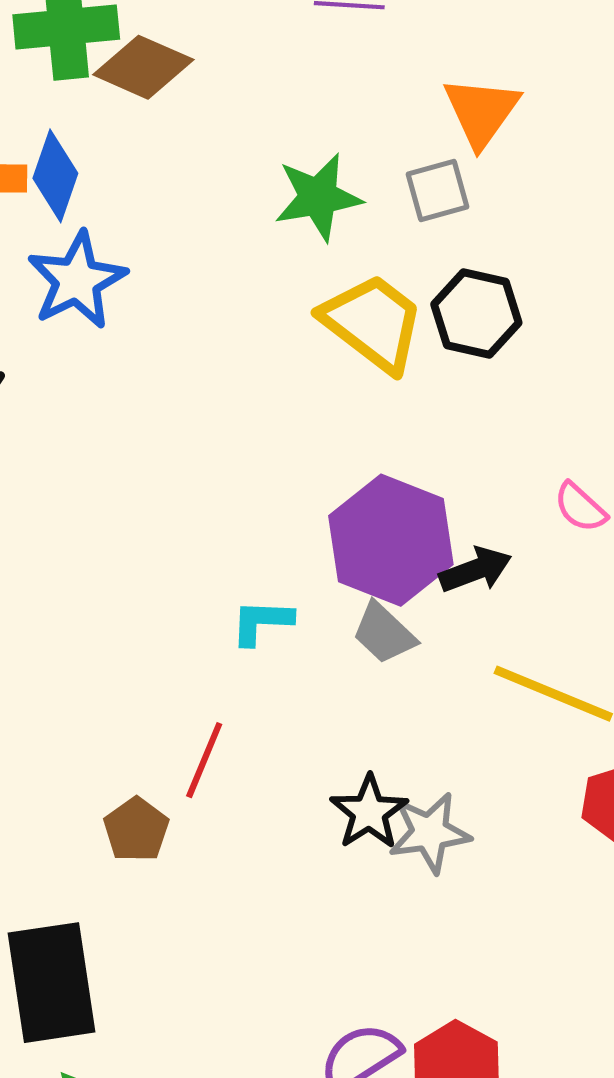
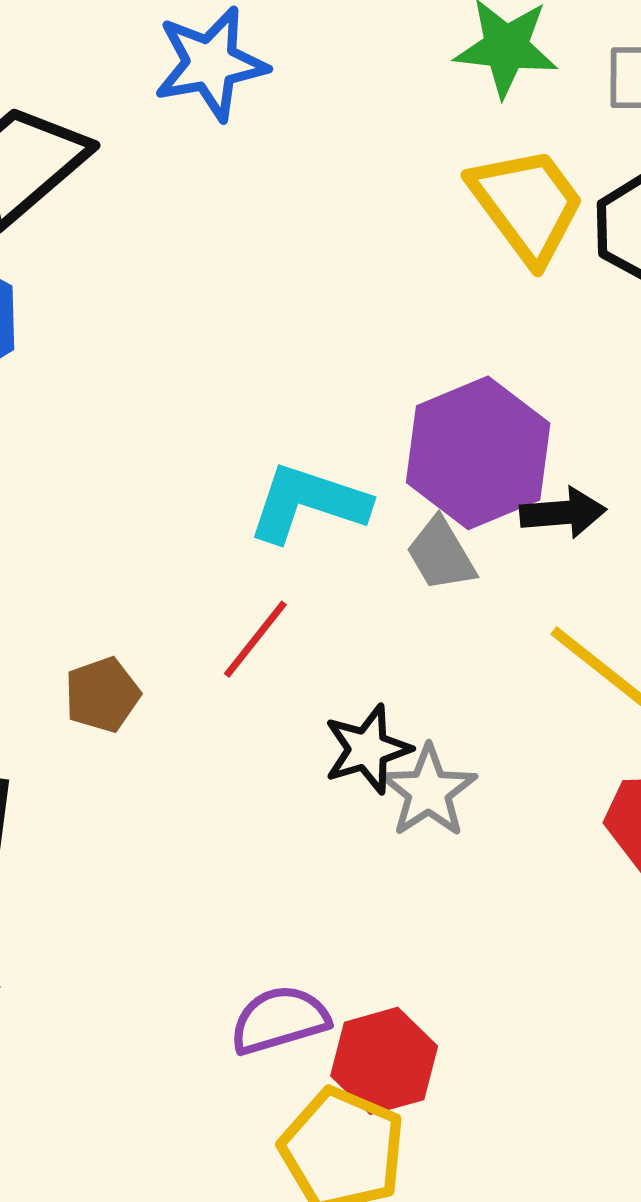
cyan L-shape: (262, 622) -> (308, 503), size x1.6
red line: (204, 760) -> (255, 639), moved
gray star: (430, 833) -> (428, 791), turned 30

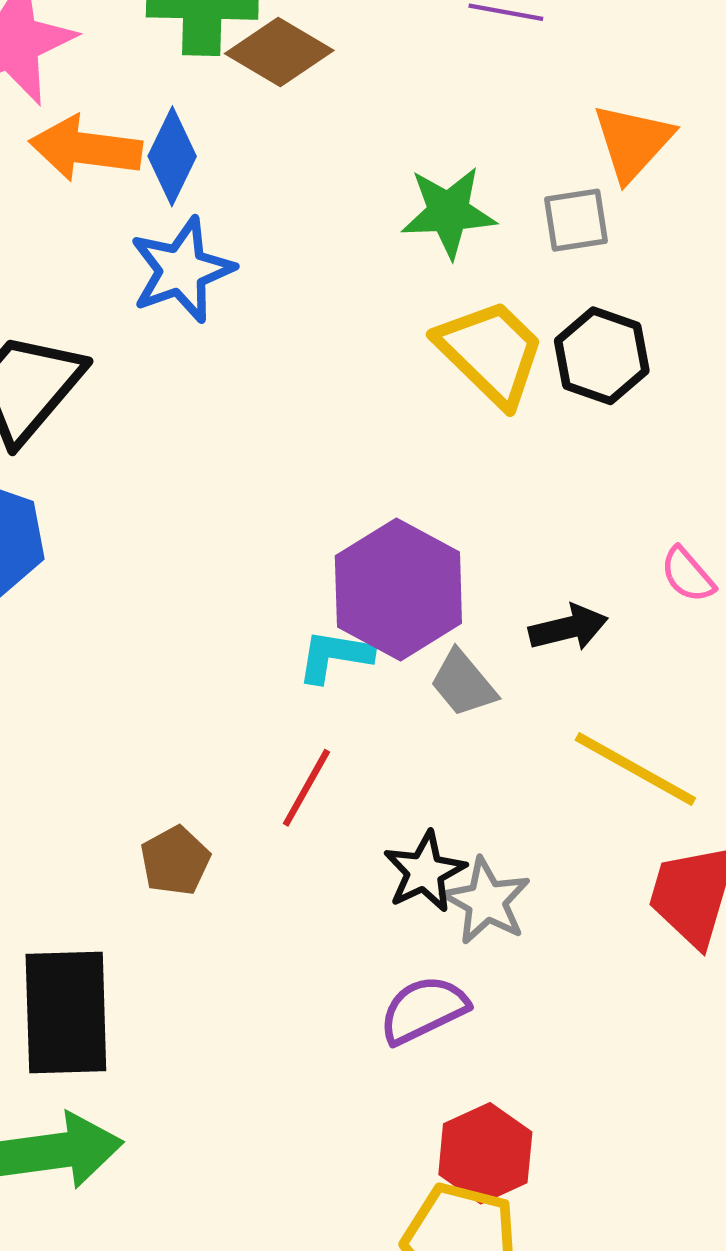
purple hexagon: (478, 453) -> (398, 589), moved
cyan L-shape: (308, 503) -> (335, 656), size x0.7
purple semicircle: (279, 1020) -> (424, 1010), moved

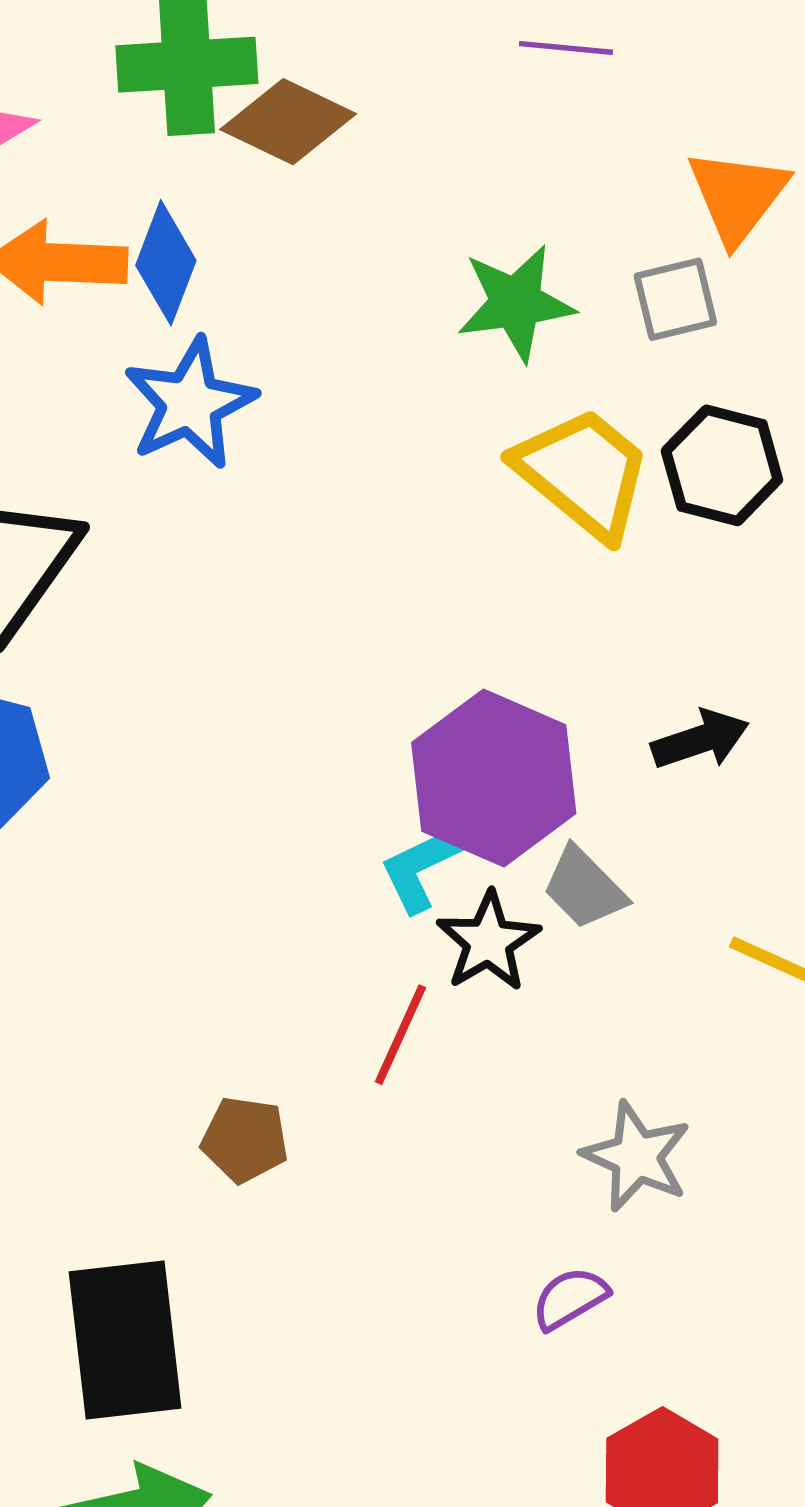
black arrow: (568, 628) -> (700, 740), moved
cyan L-shape: (335, 656) -> (422, 868), turned -30
brown pentagon: (175, 861) -> (245, 1140), turned -30
black star: (425, 872) -> (488, 942), moved
purple semicircle: (424, 1010) -> (570, 1298), size x0.7

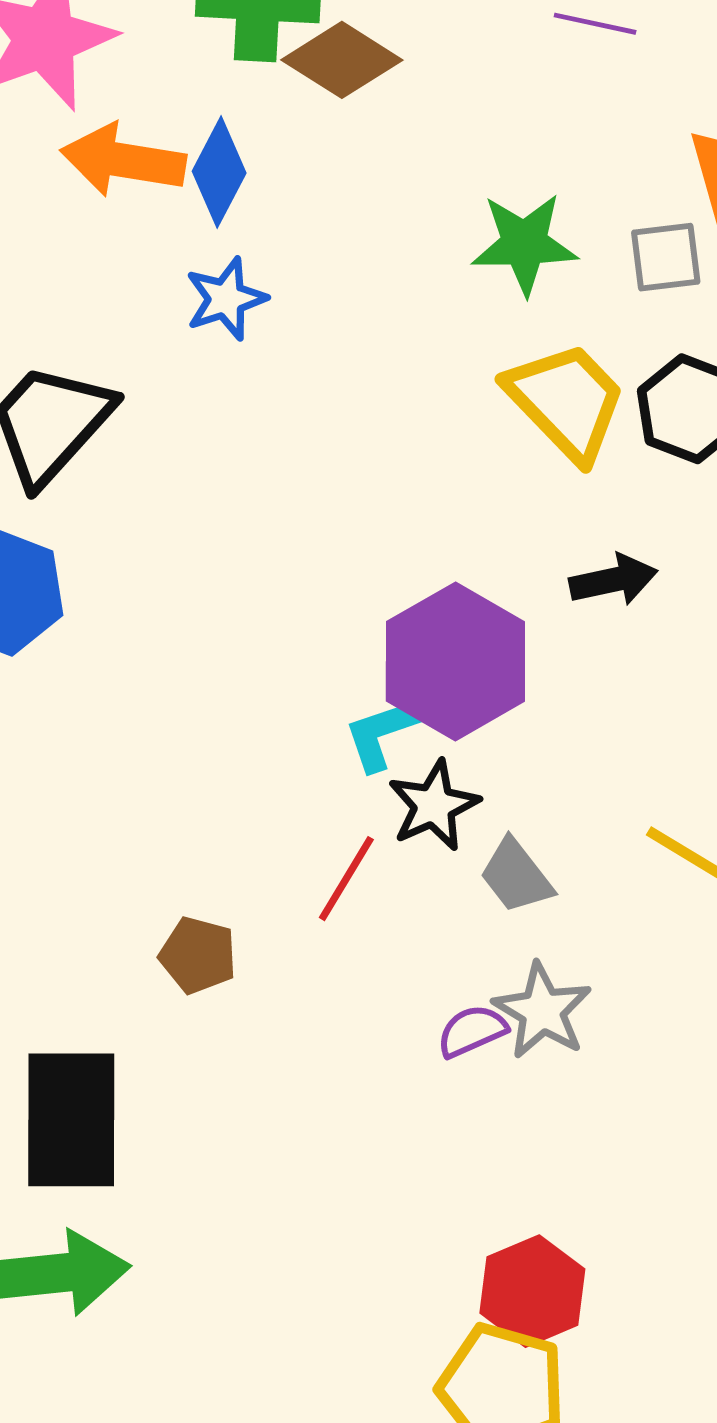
blue star: (190, 403) -> (226, 299), size x0.7
black arrow: (700, 740) -> (613, 580), moved
gray trapezoid: (584, 888) -> (516, 876), moved
purple semicircle: (570, 1298) -> (472, 1031), moved

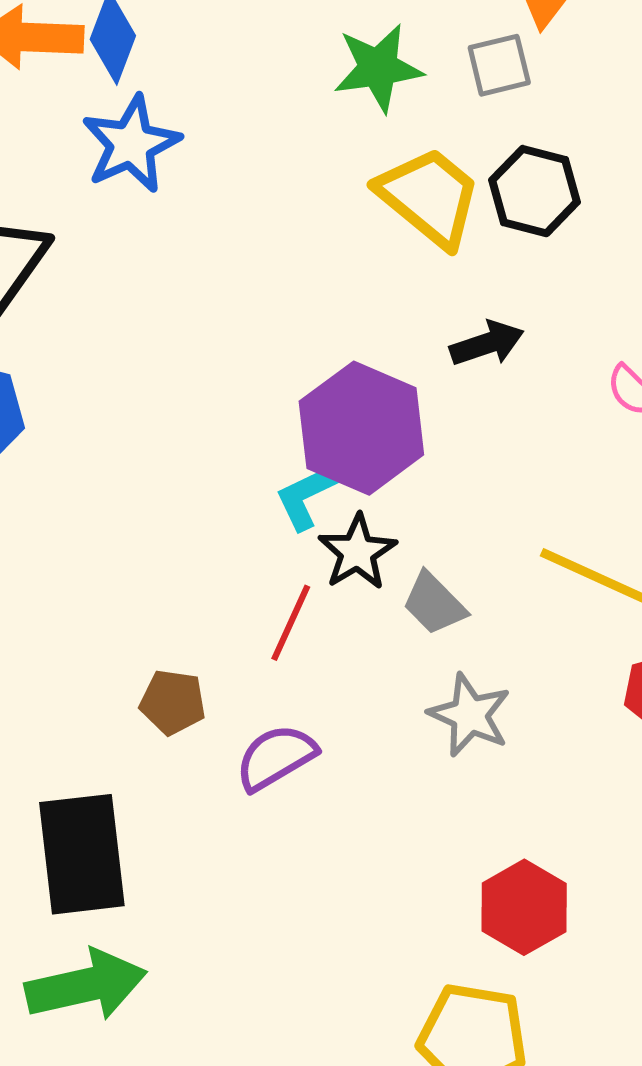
blue star: (226, 299) -> (131, 144), size x1.4
purple semicircle: (472, 1031) -> (276, 757), moved, size x1.4
red hexagon: (532, 1291) -> (524, 907), moved

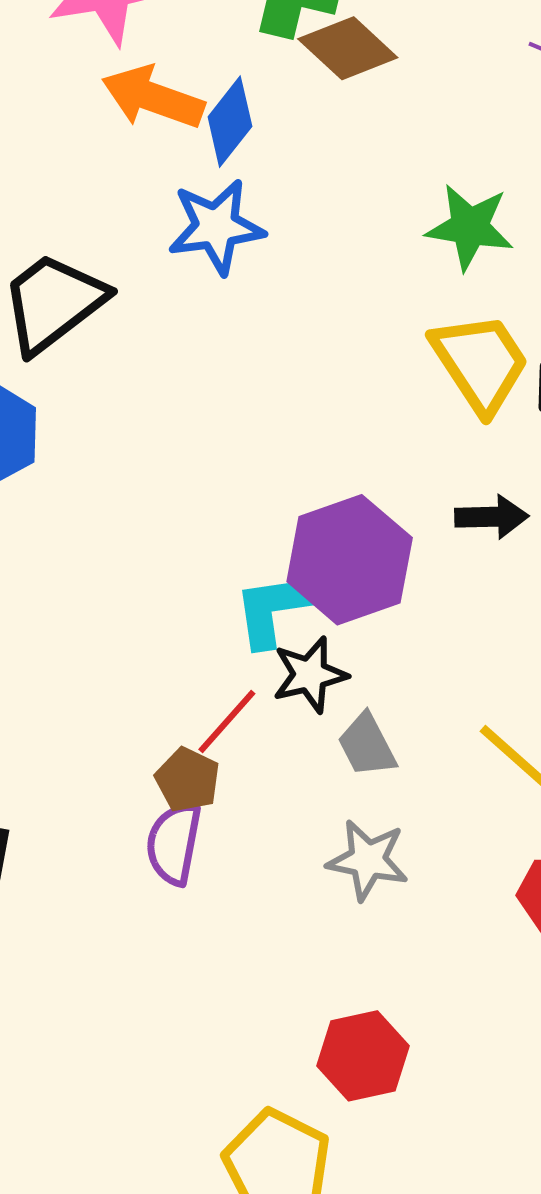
cyan L-shape: (307, 496) -> (279, 608), size x1.4
brown pentagon: (173, 702) -> (188, 780), moved
gray star: (470, 715) -> (368, 860), turned -30
purple semicircle: (276, 757) -> (174, 843), turned -66

